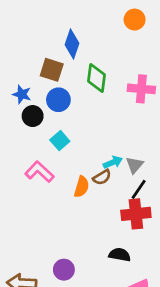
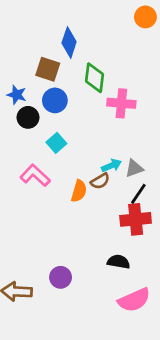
orange circle: (135, 20) -> (145, 17), moved
pink cross: (141, 89) -> (121, 103), moved
gray triangle: (135, 165) -> (134, 168), turned 30

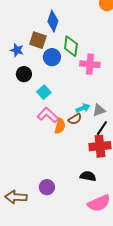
blue star: (17, 95) -> (17, 50), moved
blue circle: (55, 100) -> (52, 57), moved
pink L-shape: (35, 175) -> (48, 115), moved

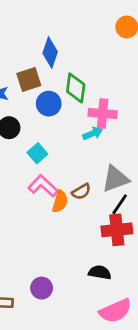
brown square: (38, 40) -> (29, 79), turned -36
cyan arrow: (83, 108) -> (93, 133), moved
gray triangle: (99, 110) -> (115, 179), size x1.5

